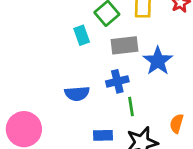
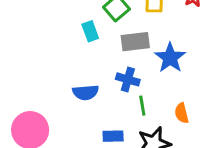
blue cross: (117, 81) -> (128, 79), turned 30
orange semicircle: (177, 124) -> (182, 113), moved, turned -30

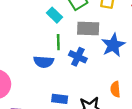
cyan rectangle: (90, 31) -> (54, 15), turned -35
green line: (142, 106) -> (58, 42), moved

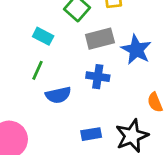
cyan rectangle: (54, 15) -> (43, 36), moved
green line: (58, 42) -> (38, 70), moved, turned 42

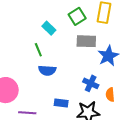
green line: (38, 70) -> (38, 50), turned -64
blue cross: (98, 77) -> (91, 83), moved

